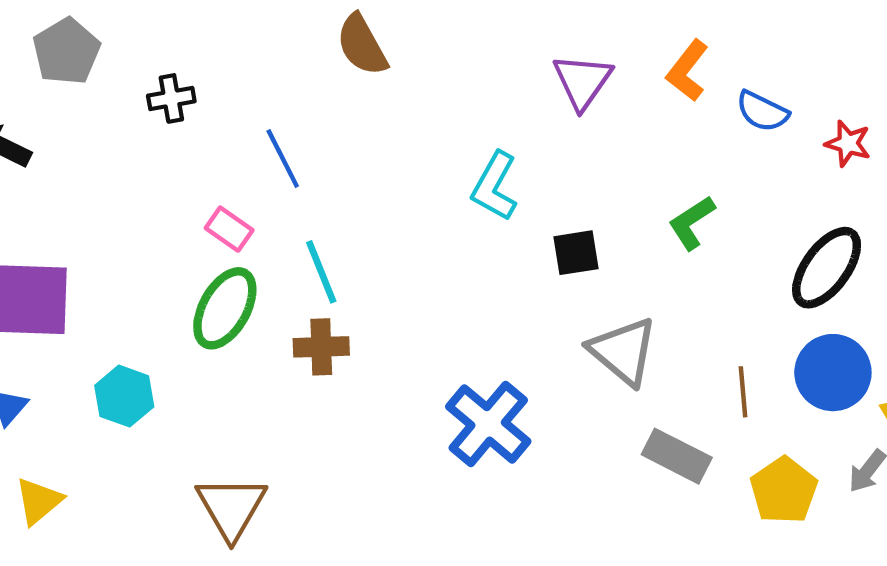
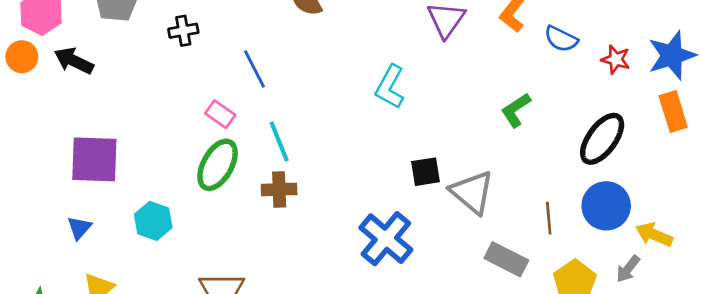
black square: (576, 253) -> (426, 172), moved

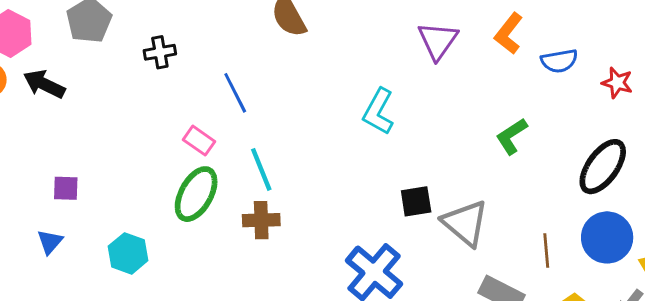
blue semicircle: (561, 39) -> (559, 61), turned -36
purple square: (94, 159) -> (66, 188), size x0.5
blue triangle: (79, 228) -> (50, 242), moved

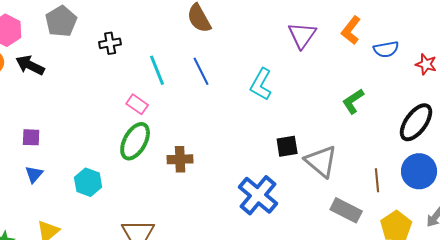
blue line: (235, 93) -> (201, 71), moved
cyan line: (261, 169) -> (157, 70), moved
purple square: (66, 188) -> (31, 137), moved

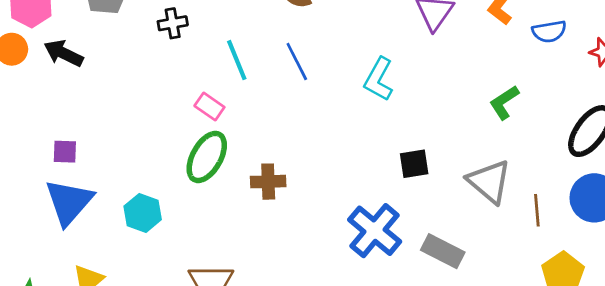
gray triangle: (321, 161) -> (489, 182), moved
blue triangle: (34, 174) -> (69, 202), size x2.0
gray rectangle: (346, 210) -> (443, 251), moved

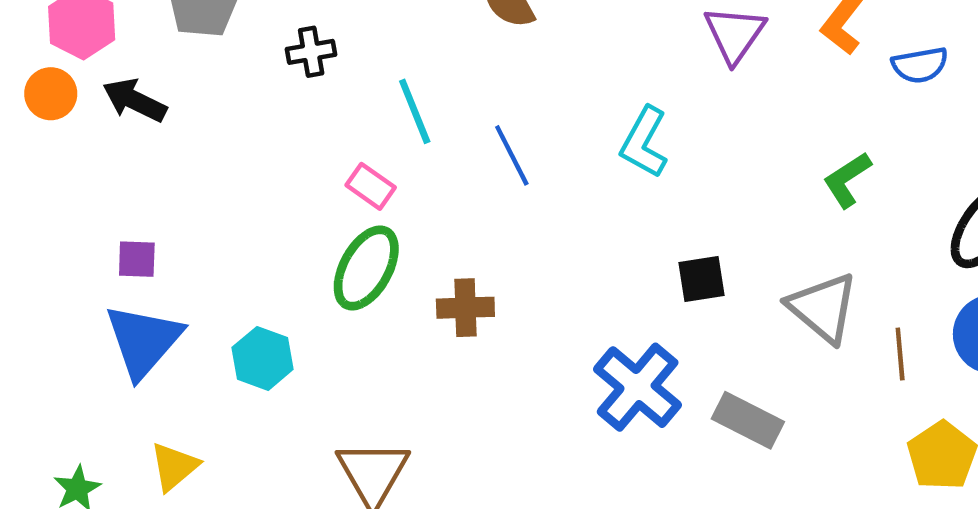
blue line: (297, 61) -> (512, 155), moved

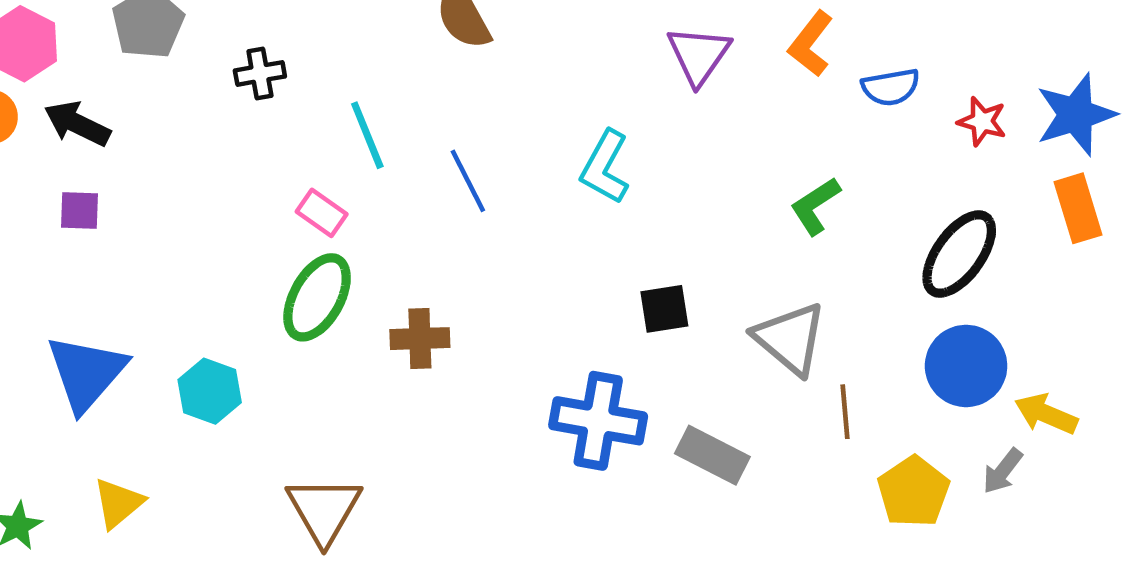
purple square: (137, 259) -> (79, 211), moved
brown line: (900, 354) -> (845, 412), moved
blue cross: (638, 387) -> (598, 421), turned -30

